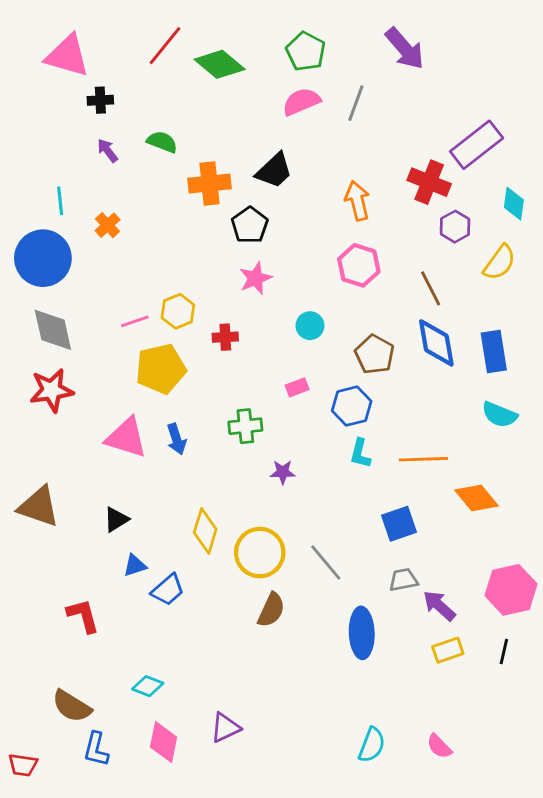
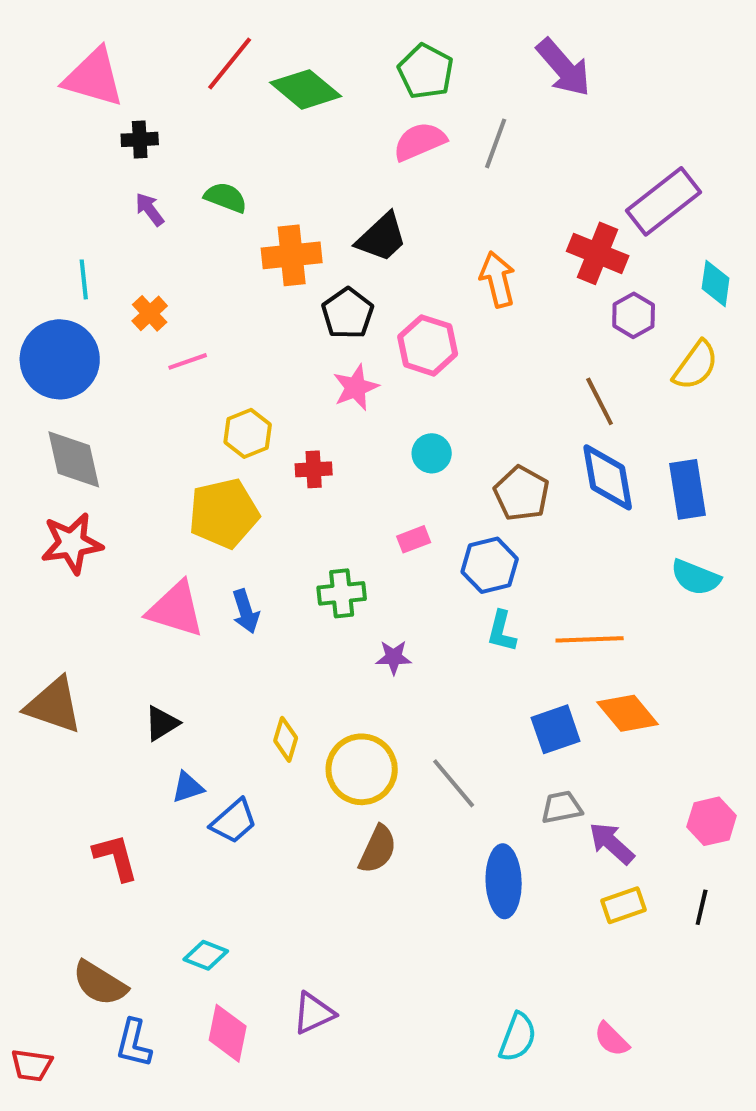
pink hexagon: (359, 265) -> (428, 345), moved
pink line: (135, 321) -> (188, 361), moved
orange diamond: (477, 498) -> (628, 713), moved
yellow diamond: (205, 531) -> (286, 739), size x0.7
pink hexagon: (511, 590) -> (712, 821), size x0.7

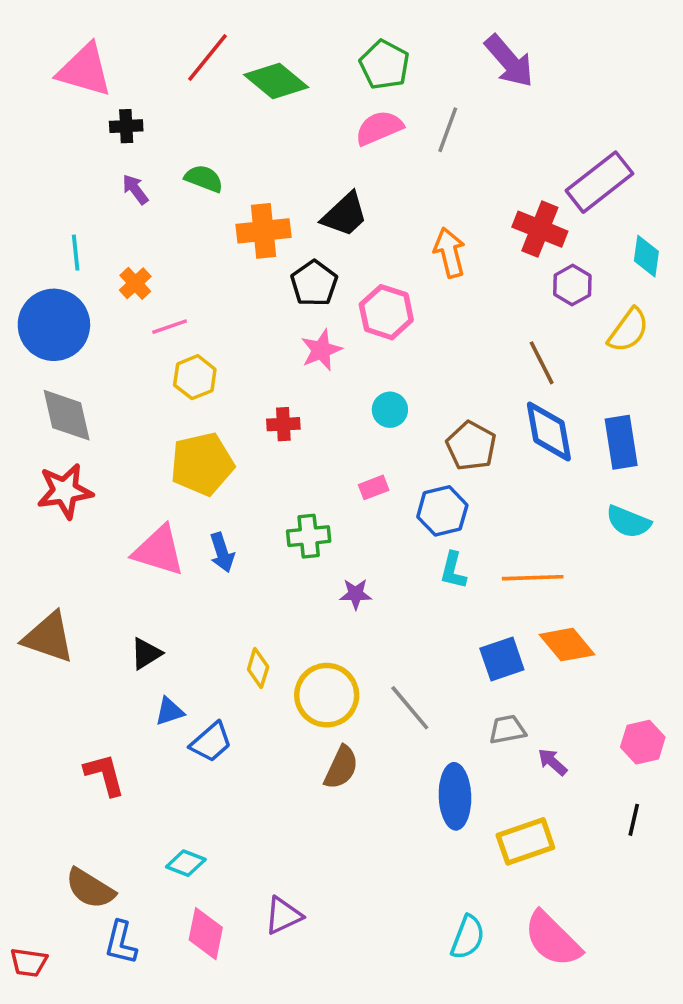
yellow hexagon: (248, 433) -> (195, 377), moved
purple arrow: (612, 843) -> (553, 762), size x0.7
yellow rectangle: (624, 905) -> (525, 841), moved, size x1.4
pink semicircle: (612, 1039) -> (553, 939), size x1.8

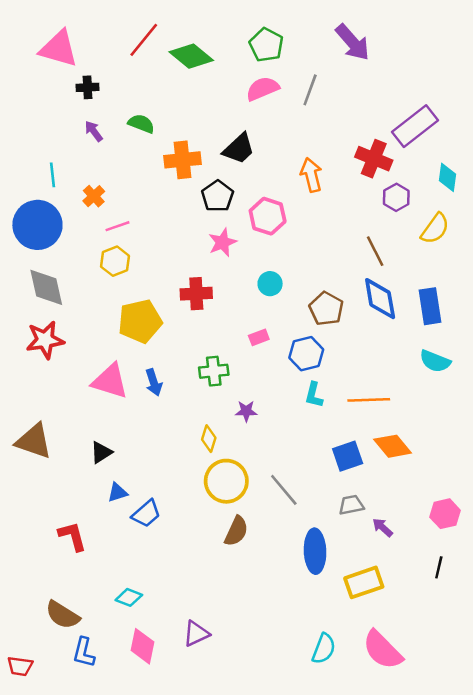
yellow hexagon: (195, 377) -> (115, 261), moved
red cross: (283, 424) -> (196, 294), size x1.4
yellow diamond: (258, 668) -> (209, 439), moved

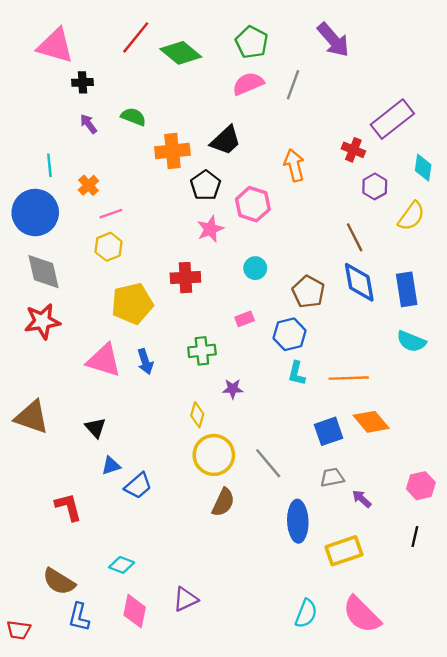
red cross: (374, 159) -> (353, 150), size x0.7
black triangle: (101, 452) -> (96, 428), turned -40

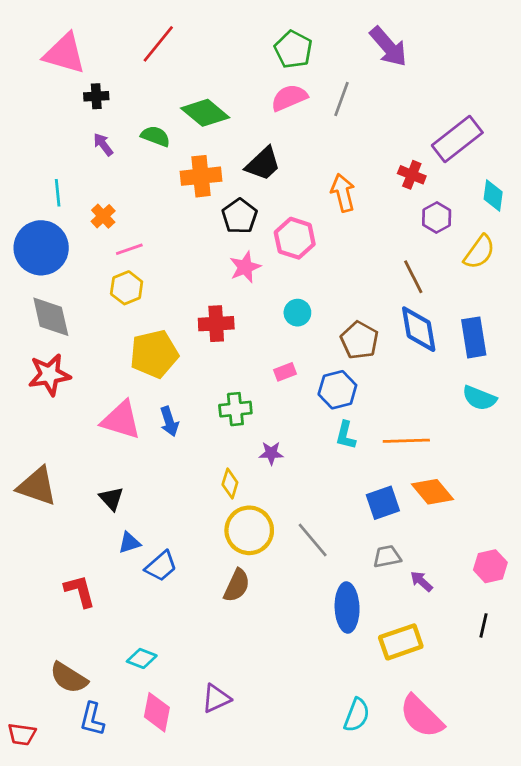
green diamond: (181, 53) -> (205, 113), moved
brown semicircle: (223, 502) -> (237, 585), moved

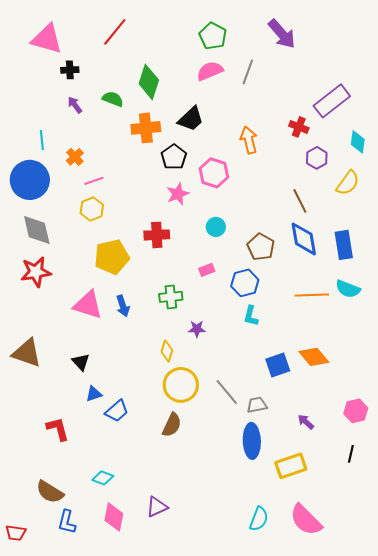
green diamond: (205, 113) -> (149, 82), turned 68
orange line: (406, 441) -> (312, 295), moved
gray trapezoid: (387, 557) -> (257, 405), moved

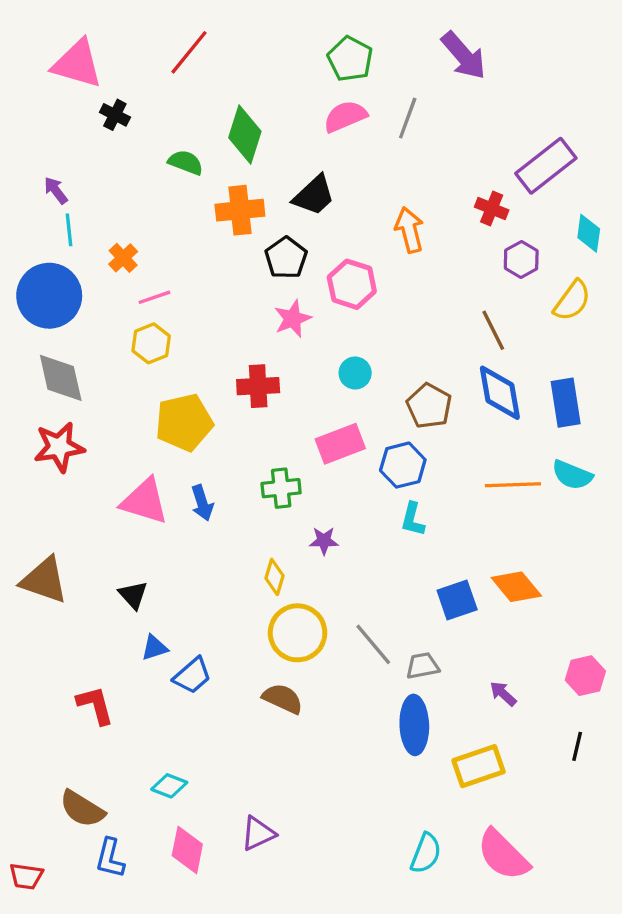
black cross: (70, 70) -> (115, 115), turned 30
purple arrow: (75, 105) -> (56, 190), moved
pink rectangle: (207, 270) -> (340, 444), size x1.8
brown semicircle: (172, 425) -> (283, 699), turned -90

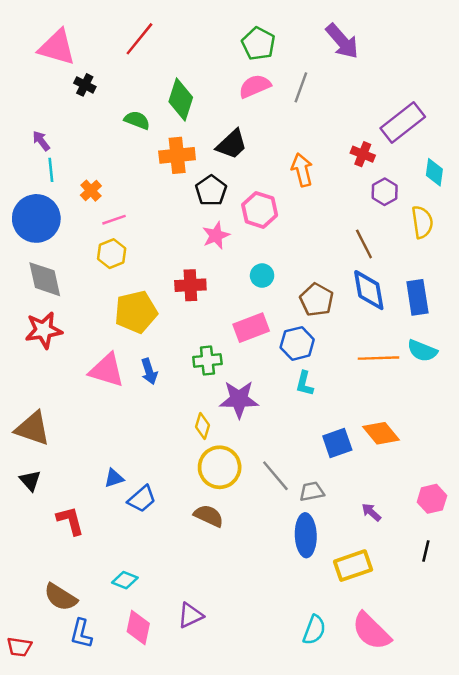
yellow semicircle: (572, 301) -> (422, 222), turned -44
purple star: (324, 541) -> (239, 399), size x1.8
black triangle: (133, 595) -> (30, 481), moved

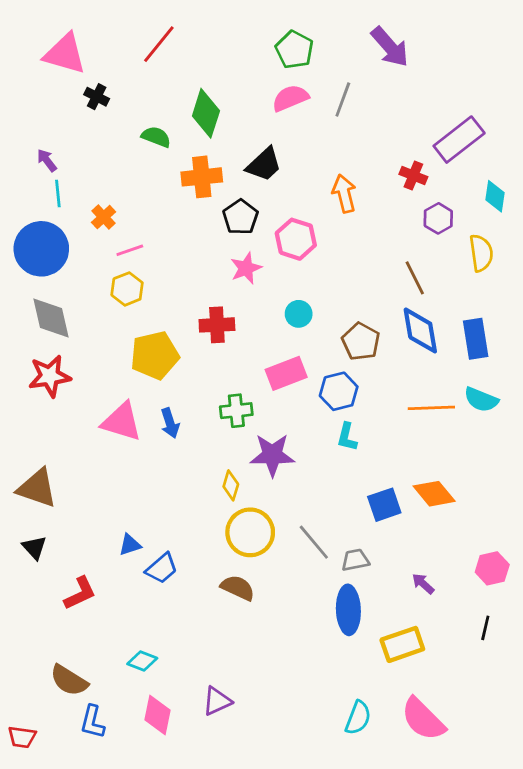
red L-shape: (70, 521) -> (80, 593), turned 80

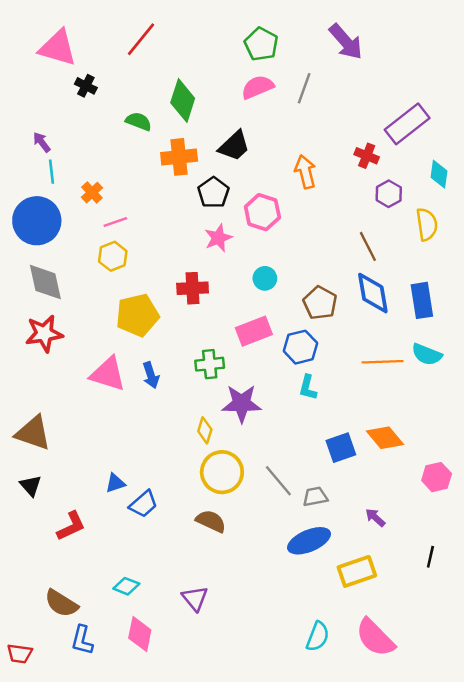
pink hexagon: (492, 568) -> (437, 477), moved
blue ellipse: (348, 610) -> (309, 541), turned 69
purple triangle: (217, 701) -> (195, 598), moved, turned -44

